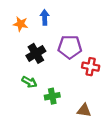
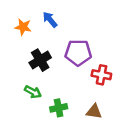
blue arrow: (45, 17) -> (50, 20), turned -40
brown triangle: (84, 110) -> (94, 112), moved

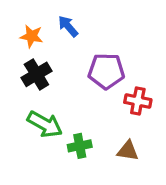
black cross: (40, 60) -> (36, 74), moved
green arrow: (33, 92) -> (45, 124), size x1.5

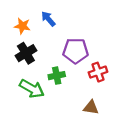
red cross: (138, 101) -> (98, 72), turned -30
green cross: (80, 146) -> (57, 76), moved

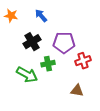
orange star: (22, 26) -> (11, 16), moved
black cross: (26, 53) -> (32, 42), moved

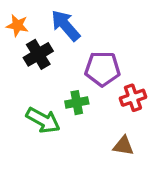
blue arrow: (41, 16) -> (66, 25), size x1.5
black cross: (32, 42) -> (38, 54), moved

